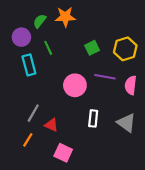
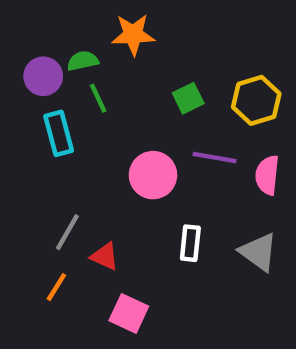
green semicircle: (40, 21) -> (83, 61), moved, turned 40

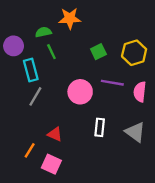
purple circle: (43, 76) -> (14, 46), moved
gray line: (67, 232) -> (35, 96), moved
pink square: (129, 313) -> (51, 164), moved

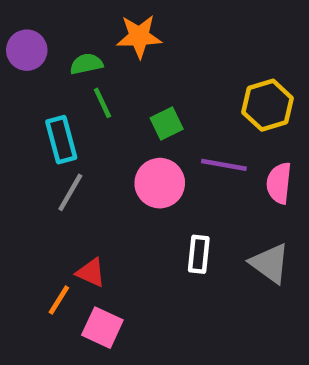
purple circle: (14, 46) -> (27, 50), moved
green square: (98, 52) -> (167, 124), moved
red triangle: (55, 134) -> (91, 273), moved

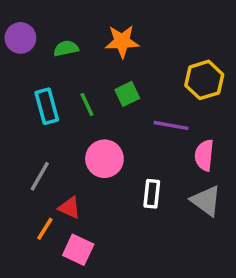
orange star: (139, 36) -> (122, 41), moved
green line: (102, 103) -> (87, 104), moved
pink circle: (160, 183) -> (104, 159), moved
pink semicircle: (279, 183) -> (204, 155), moved
gray line: (70, 192) -> (40, 176), moved

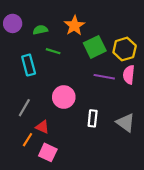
orange star: (122, 41) -> (74, 26), turned -30
green square: (127, 94) -> (95, 47), moved, size x1.5
green line: (87, 104) -> (53, 51), moved, turned -48
pink semicircle: (204, 155) -> (129, 75), moved

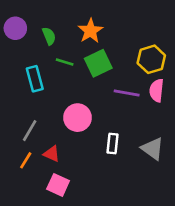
green semicircle: (40, 30) -> (49, 36), turned 80
green square: (95, 47) -> (98, 63), moved
orange line: (28, 140) -> (26, 160), moved

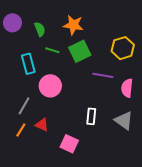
orange star: (90, 31) -> (73, 25), turned -30
pink semicircle: (156, 90) -> (127, 88), moved
pink circle: (78, 118) -> (50, 86), moved
pink square: (58, 185) -> (69, 144), moved

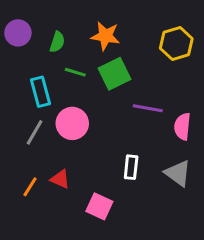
green semicircle: (40, 29) -> (57, 42), turned 40
yellow hexagon: (123, 48) -> (176, 43), moved
gray line: (24, 106) -> (35, 132), moved

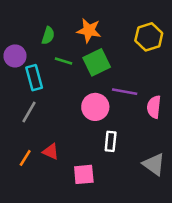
purple circle: (18, 33) -> (15, 56), moved
pink circle: (72, 123) -> (95, 107), moved
gray triangle: (178, 173) -> (154, 164), moved
pink square: (99, 206) -> (84, 174), turned -30

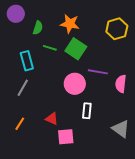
purple circle: (15, 56) -> (16, 14), moved
green square: (97, 62) -> (76, 49), turned -30
red triangle: (51, 152) -> (52, 119), moved

